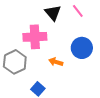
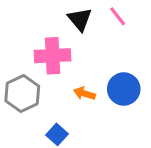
blue circle: (82, 48) -> (124, 89), moved

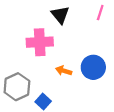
pink line: (118, 16) -> (100, 13), moved, turned 56
gray hexagon: (22, 94) -> (17, 87), moved

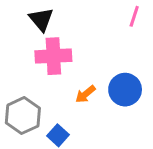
black triangle: (60, 15) -> (41, 19), moved
orange arrow: (64, 71) -> (85, 94), turned -56

